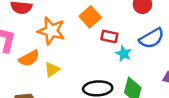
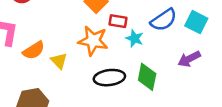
orange star: (51, 31) -> (93, 41), moved
yellow triangle: (52, 70) -> (59, 61), turned -35

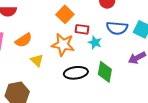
blue semicircle: (164, 20) -> (117, 28), turned 40
orange semicircle: (34, 50) -> (24, 40), moved

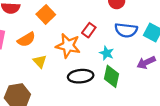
orange square: (65, 14) -> (46, 14), moved
red rectangle: (82, 29) -> (89, 30), turned -64
cyan star: (95, 42) -> (107, 53), moved

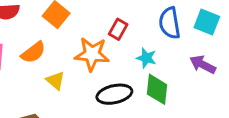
blue semicircle: (126, 30) -> (170, 23), turned 80
purple arrow: (146, 63) -> (203, 65), turned 60

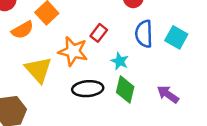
orange semicircle: (33, 52) -> (22, 30), moved
purple arrow: (203, 65) -> (168, 94), moved
yellow triangle: (55, 81) -> (38, 70), size x1.6

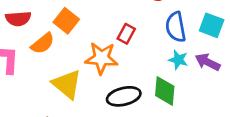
cyan star: (120, 61) -> (178, 60), moved
purple arrow: (168, 94) -> (208, 62), moved

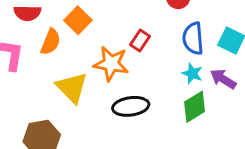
orange semicircle: (43, 43) -> (51, 42), turned -35
green diamond: (165, 91) -> (195, 107), moved, turned 48

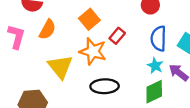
orange square: (78, 20) -> (89, 19), moved

